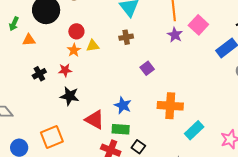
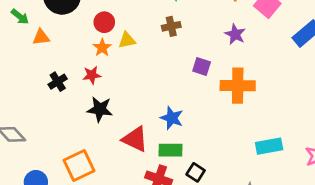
green arrow: (14, 24) -> (20, 17), turned -72
purple star: (175, 35) -> (235, 34), moved
purple square: (147, 68) -> (202, 67), turned -32
orange cross: (170, 106) -> (238, 86), moved
cyan rectangle: (194, 130) -> (269, 146), turned 36

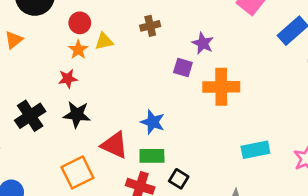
purple star: (235, 34) -> (203, 43), moved
orange triangle: (41, 37) -> (14, 40), turned -30
black cross: (58, 82) -> (30, 116), moved, size x1.5
orange square: (79, 165) -> (77, 172), moved

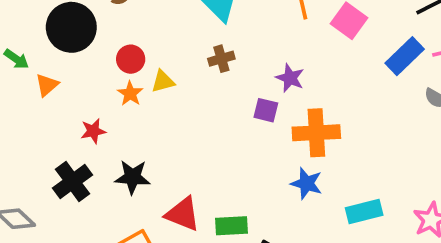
red star: (68, 79) -> (93, 131), moved
blue star: (153, 122) -> (306, 183), moved

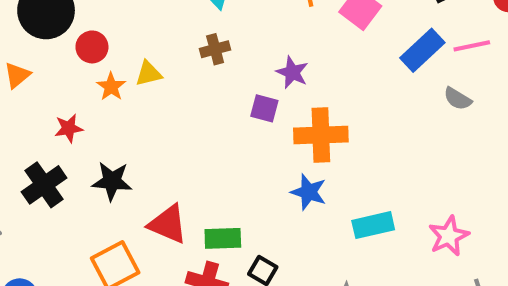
red circle: (131, 59) -> (92, 47), moved

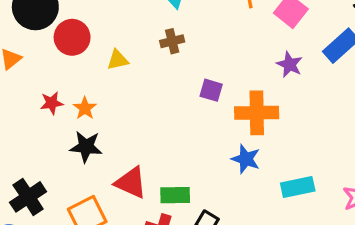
red circle: (92, 47) -> (72, 37), size x1.4
purple star: (292, 72) -> (289, 64), moved
orange star: (111, 87) -> (85, 108), moved
black cross: (44, 185) -> (28, 197), moved

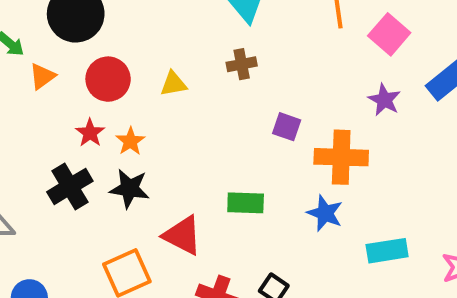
red circle: (72, 37) -> (108, 79), moved
red star: (52, 103) -> (90, 133), turned -30
green rectangle: (175, 195) -> (246, 203), moved
black cross: (28, 197) -> (70, 186), moved

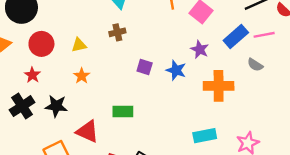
orange star: (130, 141) -> (82, 76), moved
orange cross: (341, 157) -> (219, 86), moved
blue star: (325, 213) -> (176, 70), moved

